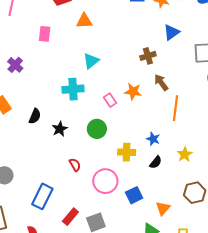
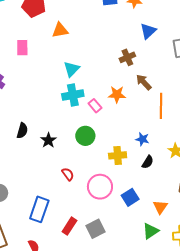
cyan cross: (73, 89) -> (73, 95), moved

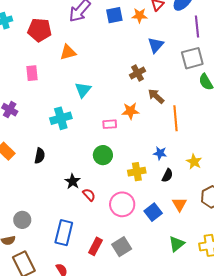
cyan cross: (73, 95) -> (61, 118), moved
pink rectangle: (95, 106) -> (110, 124), turned -48
black star: (48, 140) -> (73, 181), moved
orange triangle: (160, 207) -> (179, 204), moved

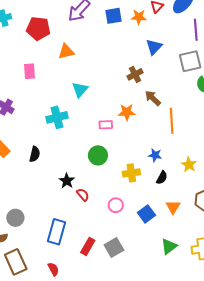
pink circle: (122, 204) -> (116, 205), size x0.6

